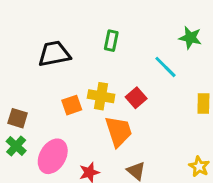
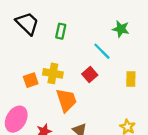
black trapezoid: (54, 54) -> (27, 23), moved, turned 55
red square: (136, 98) -> (90, 75), moved

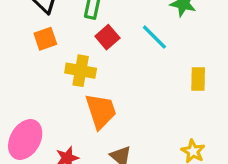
red square: (90, 75) -> (107, 37), moved
orange square: (31, 80) -> (45, 39), moved

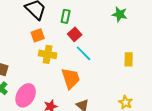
cyan line: (154, 37) -> (84, 53), moved
yellow cross: (81, 71) -> (48, 54), moved

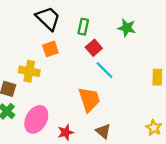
green star: (120, 14) -> (127, 28), moved
yellow cross: (48, 54) -> (29, 71), moved

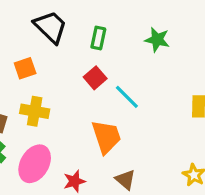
red square: (94, 48) -> (95, 78), moved
orange square: (50, 49) -> (25, 68), moved
yellow cross: (29, 71) -> (35, 111), moved

